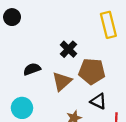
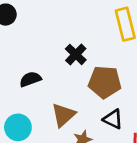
brown triangle: (62, 81) -> (63, 115), moved

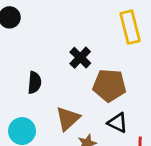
black semicircle: (30, 79) -> (34, 83), turned 115

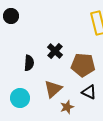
black cross: (80, 58) -> (55, 51), moved

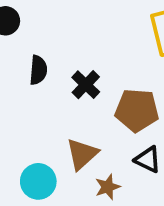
black semicircle: (29, 63) -> (38, 70), moved
cyan circle: (20, 98) -> (38, 181), moved

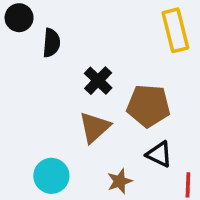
black semicircle: (38, 70) -> (51, 43), moved
brown triangle: (82, 154) -> (95, 127), moved

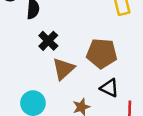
black cross: (98, 81) -> (48, 41), moved

